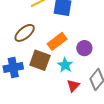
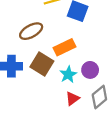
purple circle: (84, 48) -> (90, 70), moved

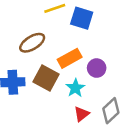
purple circle: (90, 70) -> (97, 68), moved

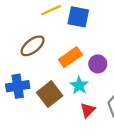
brown square: (46, 78) -> (50, 94), moved, turned 30

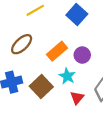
blue square: (78, 17) -> (77, 15), moved, turned 36

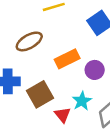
cyan star: (67, 76) -> (82, 101), moved
red triangle: (77, 98) -> (63, 115), moved, turned -32

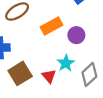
brown square: (40, 94) -> (20, 73), moved

